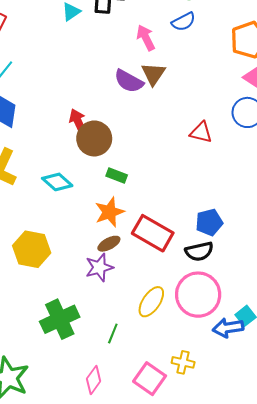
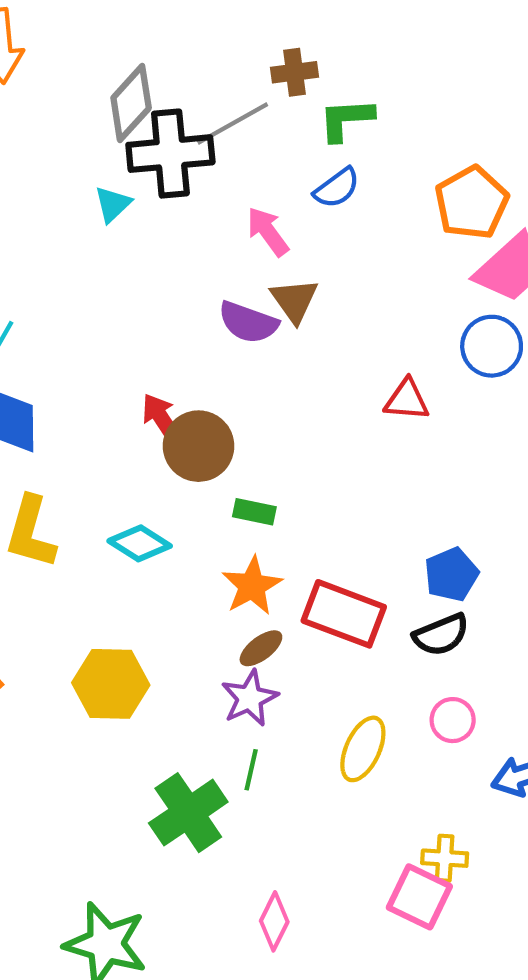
pink circle: (198, 295) -> (453, 720), size x0.5
green line: (113, 334) -> (251, 770), moved
pink square: (150, 379) -> (419, 897), moved

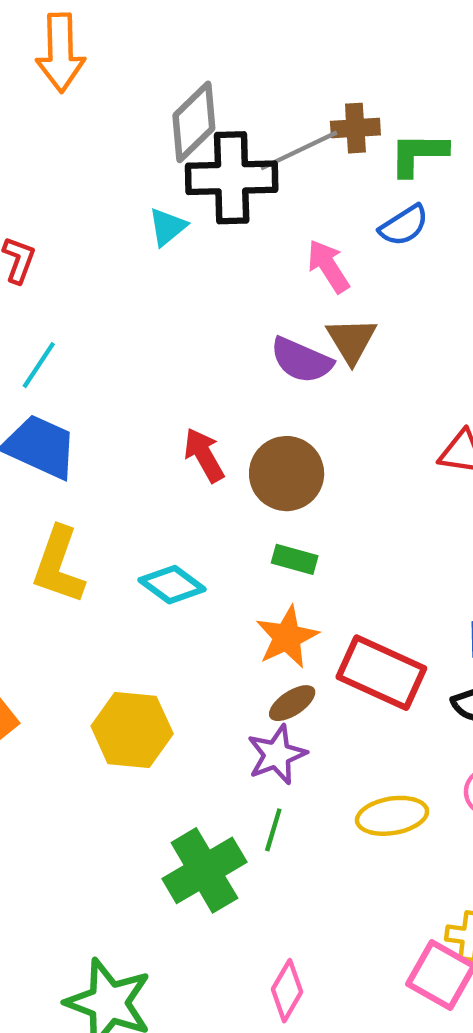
brown cross: (295, 72) -> (355, 128), moved
brown circle: (199, 446) -> (287, 474), moved
yellow ellipse: (363, 749) -> (392, 816), turned 52

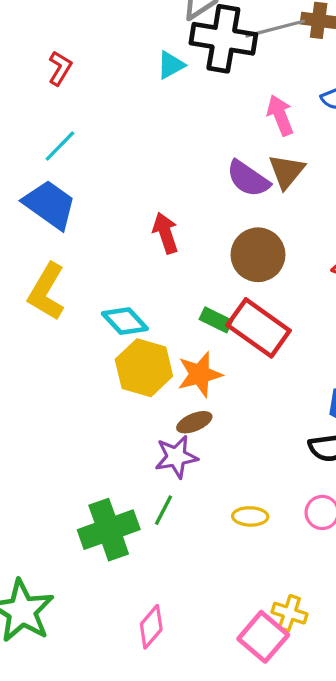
brown circle: (287, 474) -> (258, 255), moved
red rectangle: (381, 673) -> (259, 328), moved
yellow hexagon: (132, 730) -> (144, 368), moved
yellow ellipse: (392, 816) -> (250, 516), size x0.7

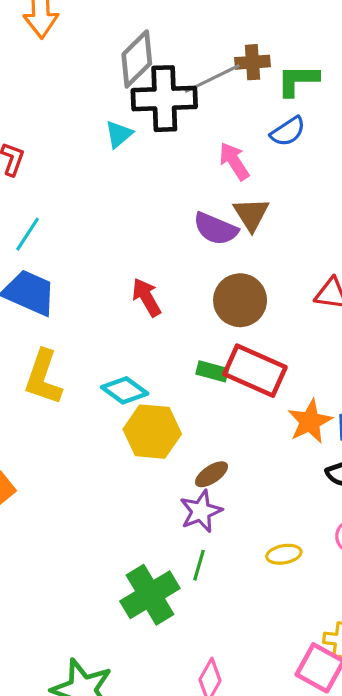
orange star: (200, 374) -> (310, 421), moved

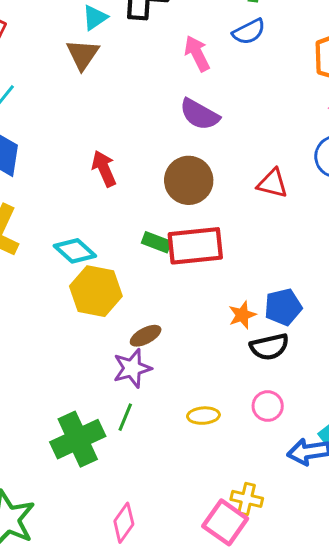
brown triangle: (251, 214) -> (83, 54), moved
purple semicircle: (216, 229) -> (200, 114), moved
red rectangle: (255, 371) -> (195, 246), turned -36
orange star: (310, 421) -> (242, 315), moved, size x0.7

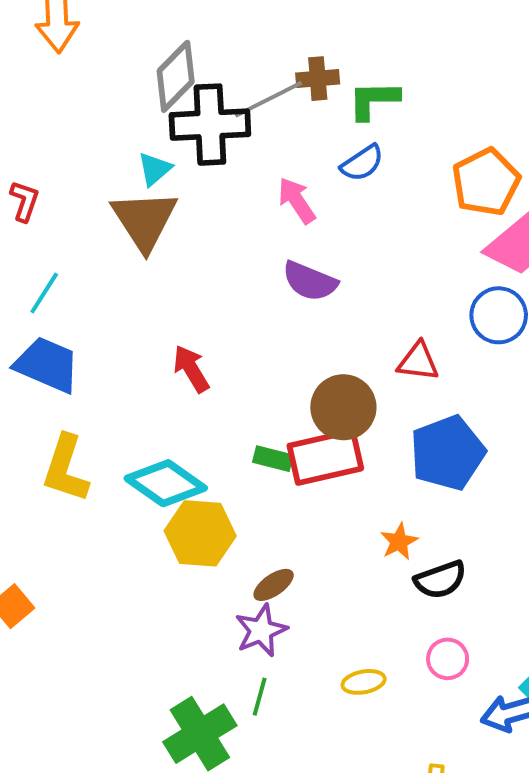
brown triangle: (83, 54) -> (144, 220), size x1.5
brown circle: (189, 180) -> (343, 407), moved
cyan diamond: (75, 251) -> (166, 483), size x1.4
blue pentagon: (283, 307) -> (448, 453), moved, size x1.5

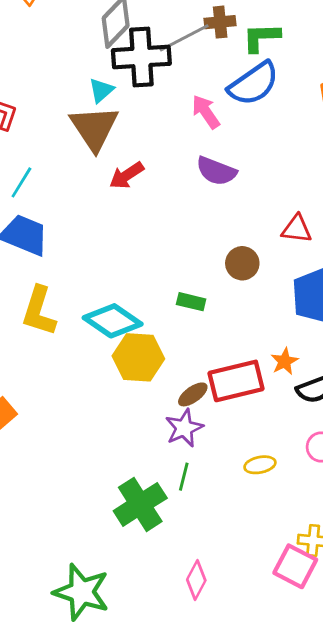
blue semicircle: (362, 163) -> (254, 84), size x1.6
red arrow: (191, 369) -> (127, 175), moved, turned -92
brown circle: (343, 407) -> (242, 263), size x0.7
red rectangle: (325, 457) -> (236, 381), moved

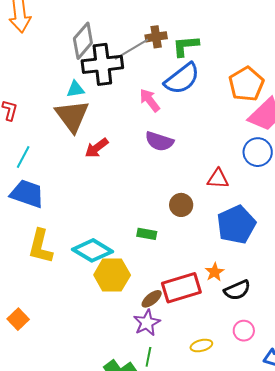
cyan triangle: (101, 90) -> (75, 89), turned 36

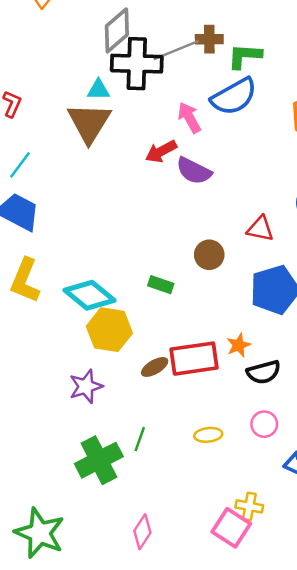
red arrow: (97, 148) -> (161, 151), moved
purple star: (147, 323) -> (86, 386), moved

